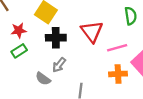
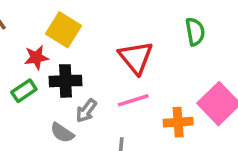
red star: (19, 30) -> (36, 57), moved
black cross: (56, 38) -> (65, 81), moved
pink line: (117, 48) -> (133, 100), moved

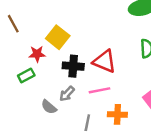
red triangle: (136, 57) -> (104, 61), turned -35
black cross: (65, 81) -> (73, 66), moved
orange cross: (178, 122) -> (117, 114), moved

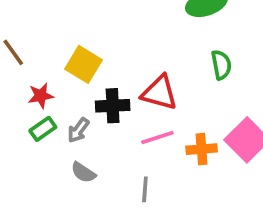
red star: (37, 54) -> (41, 96), moved
gray arrow: (67, 94) -> (78, 130), moved
orange cross: (117, 114) -> (202, 149), moved

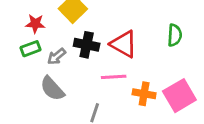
gray semicircle: (83, 172) -> (52, 89), size x1.4

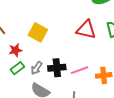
red triangle: (124, 44) -> (86, 30), moved
black cross: (87, 45) -> (57, 68), moved

